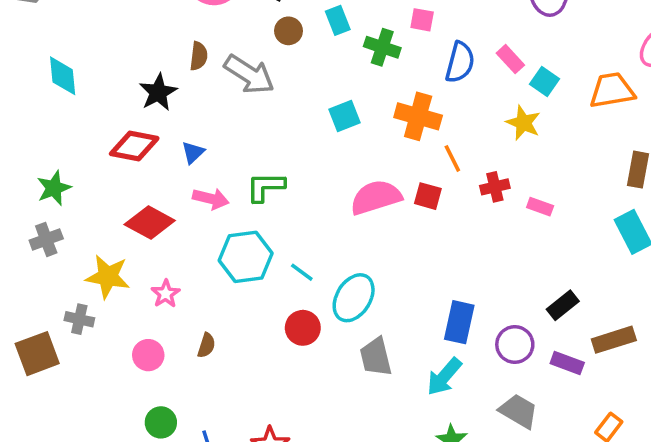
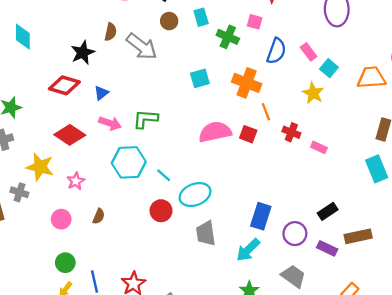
red cross: (495, 187) -> (291, 132), turned 30
cyan ellipse: (354, 298) -> (195, 195), turned 32

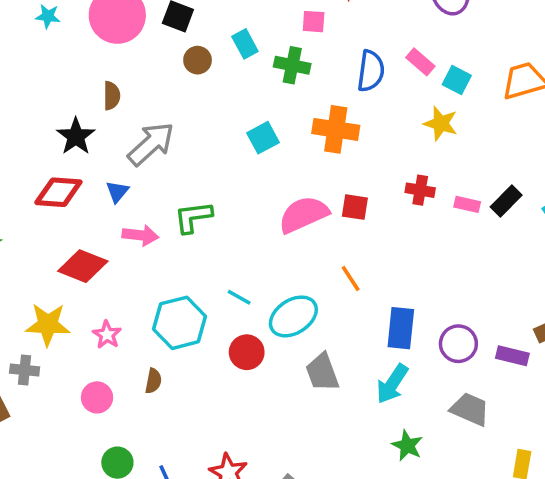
pink square: (255, 22) -> (314, 22), moved
gray arrow: (142, 46) -> (151, 144), moved, turned -68
orange line: (266, 112) -> (351, 279), moved
cyan hexagon: (129, 162) -> (180, 323), moved
black rectangle: (328, 211) -> (506, 201), moved

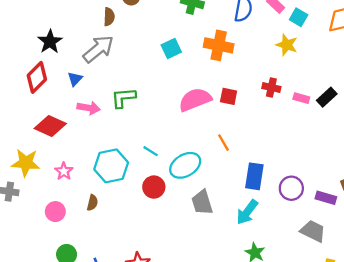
brown semicircle: (112, 96) -> (109, 17), moved
red diamond: (58, 192) -> (37, 77), turned -52
gray trapezoid: (470, 409) -> (313, 231), moved

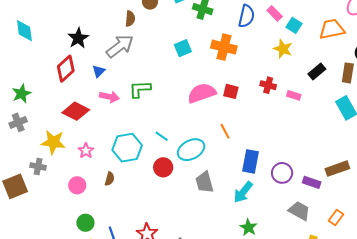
black rectangle: (327, 97) -> (317, 71), moved

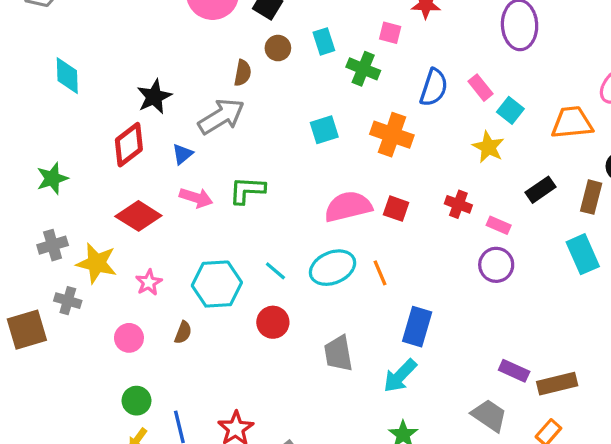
gray cross: (18, 122) -> (53, 245), moved
cyan ellipse: (191, 150) -> (333, 268), moved
brown rectangle: (337, 169) -> (557, 384), moved
purple circle: (282, 173) -> (496, 265), moved

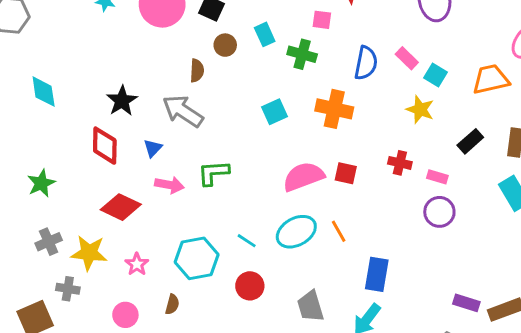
gray arrow: (221, 116) -> (183, 111), turned -108
red diamond: (129, 145) -> (105, 146), turned -45

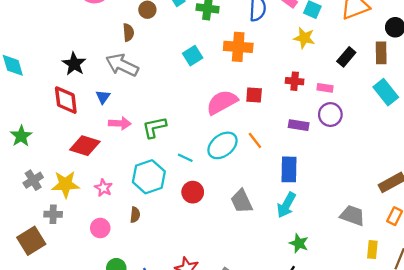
green L-shape: (213, 173) -> (154, 127), moved
purple rectangle: (466, 303) -> (299, 125), moved

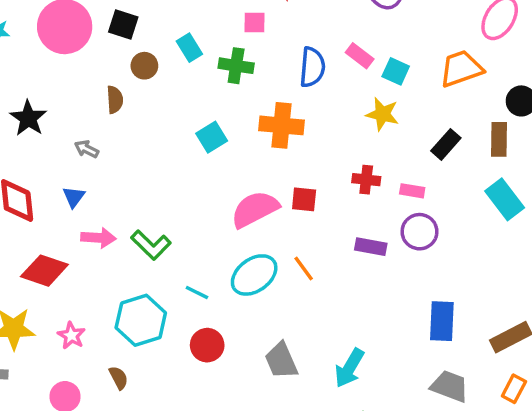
black star: (74, 64) -> (28, 118), moved
gray arrow: (122, 65) -> (87, 149), moved, size x0.5
green L-shape: (154, 127) -> (151, 245), turned -125
blue rectangle: (289, 169) -> (442, 321), moved
brown semicircle: (135, 215) -> (119, 378), turned -35

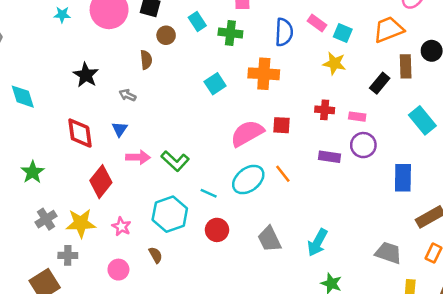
brown rectangle: (499, 139) -> (406, 66), moved
red diamond: (44, 271) -> (101, 182), turned -68
blue rectangle: (442, 321) -> (403, 178), moved

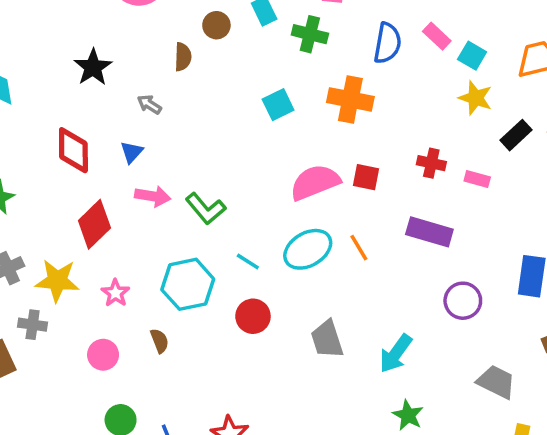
yellow star: (334, 63) -> (476, 98), moved
purple circle: (363, 145) -> (463, 301), moved
purple rectangle: (329, 157) -> (429, 232), size x1.4

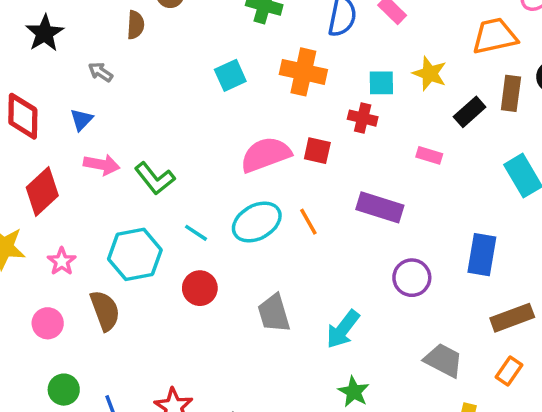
cyan square: (472, 56) -> (381, 83), moved, turned -32
red cross: (431, 163) -> (363, 118), moved
brown semicircle: (159, 341) -> (105, 311), size x1.6

